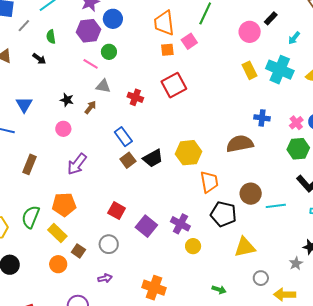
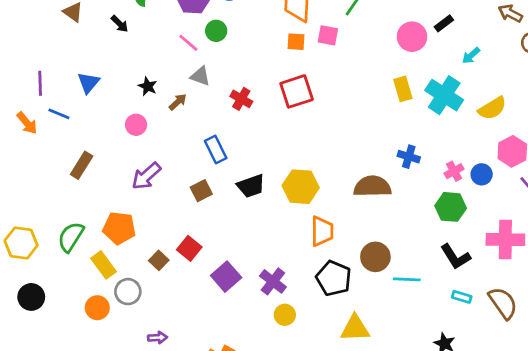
pink square: (189, 41) -> (328, 35), turned 35
brown square: (128, 160) -> (201, 191), moved
gray circle: (109, 244) -> (128, 292), moved
brown square: (78, 251) -> (159, 260), moved

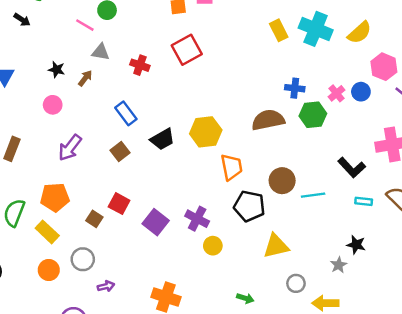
green hexagon: (451, 207) -> (313, 115), moved
gray circle: (128, 292) -> (83, 259), moved

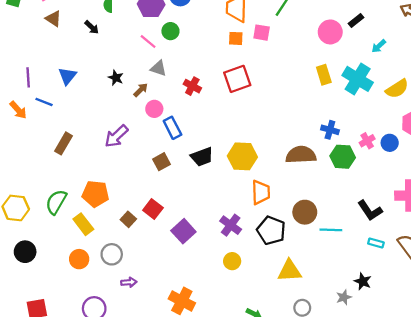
pink circle: (53, 105) -> (154, 109), moved
purple arrow: (70, 148) -> (116, 136), moved
purple cross: (197, 219) -> (231, 225), moved

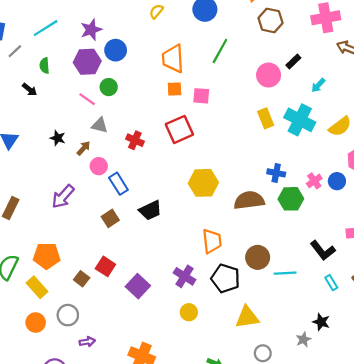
pink square: (262, 33) -> (201, 96), moved
yellow hexagon: (242, 156) -> (203, 183), moved
cyan rectangle: (376, 243) -> (331, 283), turned 48

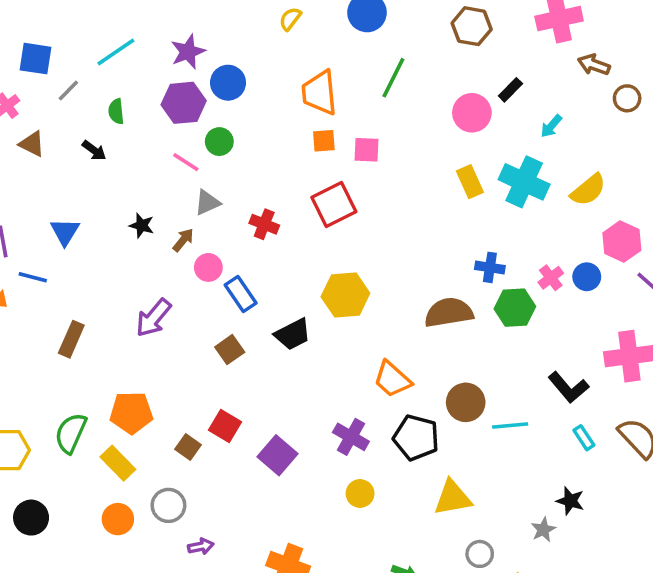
gray triangle: (100, 125) -> (207, 203), turned -36
yellow hexagon: (203, 183) -> (345, 295), moved
orange trapezoid: (212, 241) -> (392, 379), turned 140

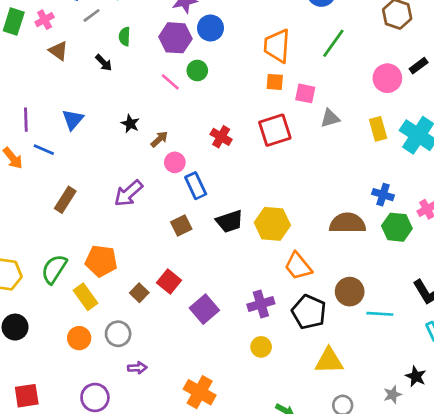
gray triangle: (207, 203) -> (330, 118), moved
yellow hexagon: (345, 295) -> (272, 224), moved
purple cross: (351, 437) -> (261, 304), turned 35

